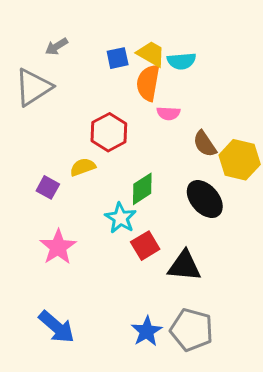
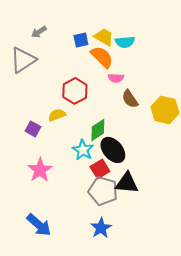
orange semicircle: (148, 83) -> (102, 57), turned 125
brown semicircle: (205, 144) -> (130, 99), moved
black ellipse: (205, 199) -> (113, 150), moved
gray pentagon: (192, 330) -> (103, 191), moved

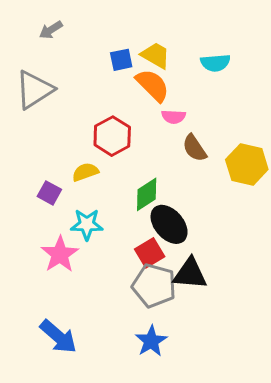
gray arrow: (39, 32) -> (51, 30), moved
cyan semicircle: (125, 42) -> (215, 63), moved
cyan star: (83, 150) -> (87, 224), moved, turned -30

